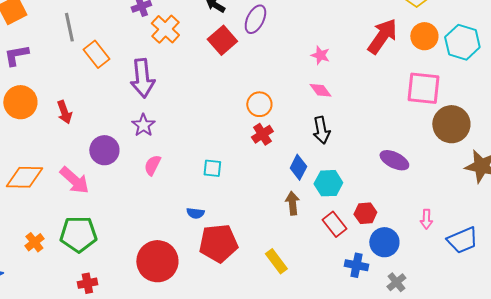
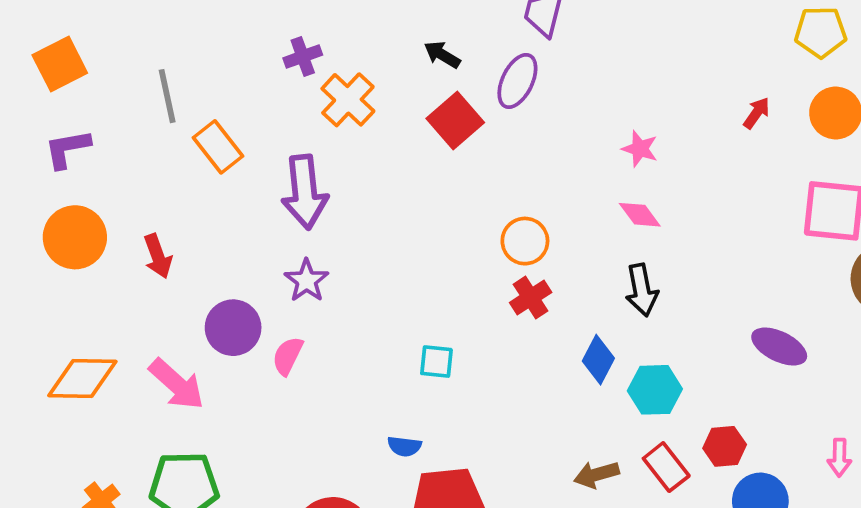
red arrow: (382, 36) -> (757, 113), size x0.5
pink semicircle: (152, 165) -> (288, 356), moved
brown arrow: (292, 203) -> (596, 475), moved, turned -100

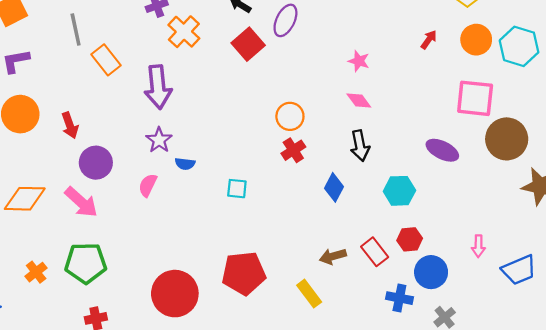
purple circle: (233, 328) -> (96, 163), moved
purple ellipse: (779, 346) -> (442, 150), moved
cyan hexagon: (655, 390) -> (399, 191), moved
blue semicircle: (404, 446) -> (185, 164), moved

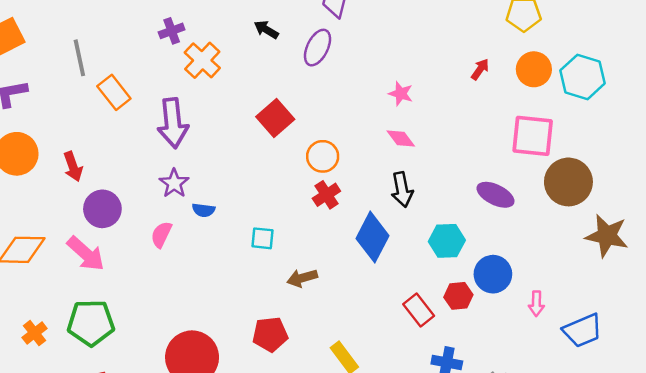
red square: (248, 44) -> (275, 118), moved
blue diamond: (334, 187) -> (373, 237), size x1.5
brown arrow: (333, 256) -> (302, 278), moved
blue circle: (431, 272) -> (493, 274), moved
red pentagon: (244, 273) -> (270, 334), size x0.7

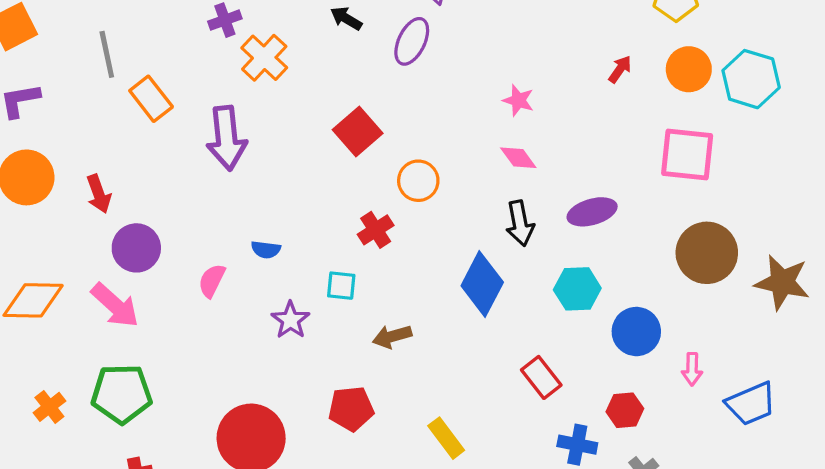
brown circle: (568, 182) -> (707, 253), moved
purple star: (174, 183) -> (290, 320), moved
red cross: (326, 195) -> (376, 230), moved
purple ellipse: (495, 195) -> (592, 212), moved, turned -42
red hexagon: (458, 296) -> (625, 410), moved

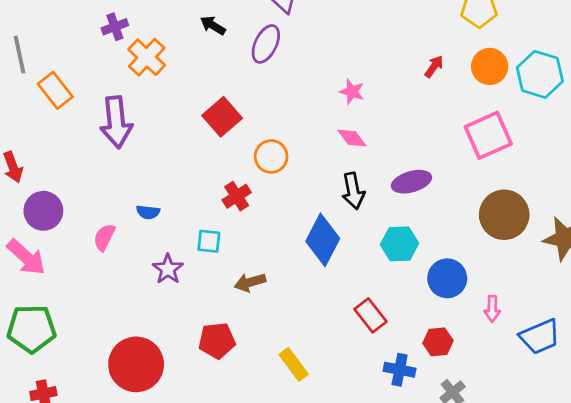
pink square: (687, 154) -> (488, 135), turned -30

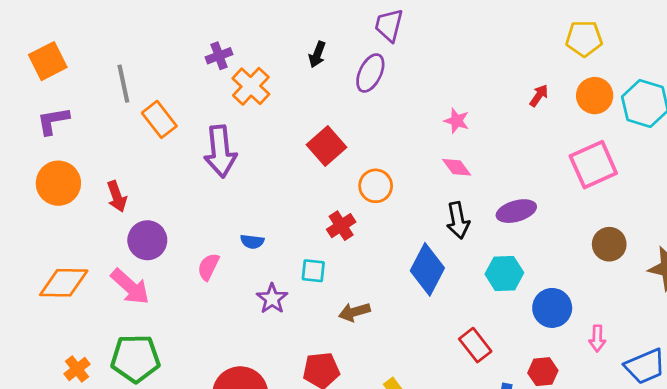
black arrow: (213, 25) -> (317, 54), turned -100
brown circle: (504, 215) -> (609, 244), size x0.7

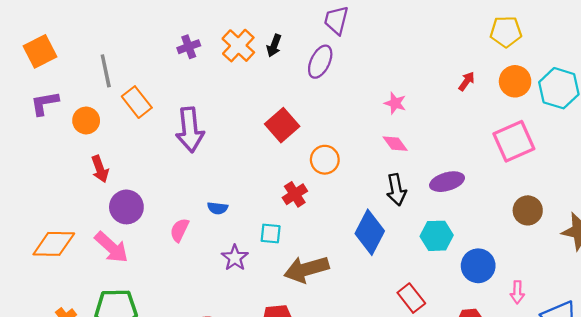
orange cross: (251, 86) -> (238, 46), moved
orange circle: (58, 183) -> (86, 120), moved, size x0.7
brown arrow: (354, 312) -> (306, 269), size x1.6

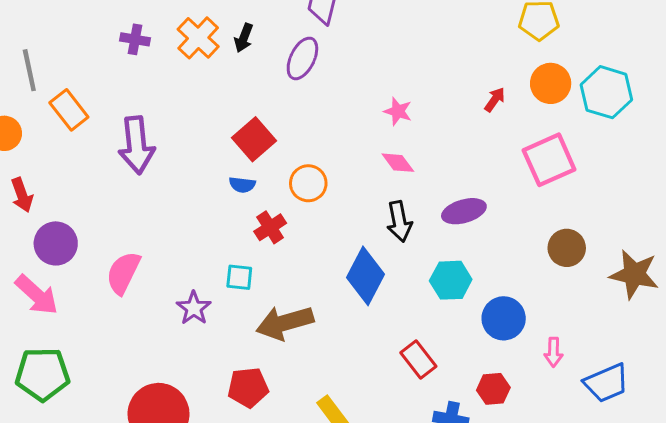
purple cross: (189, 47) -> (135, 39), turned 30
red arrow: (467, 81) -> (495, 100), moved
blue semicircle: (218, 208) -> (242, 185), moved
pink semicircle: (179, 230) -> (123, 273), size x1.4

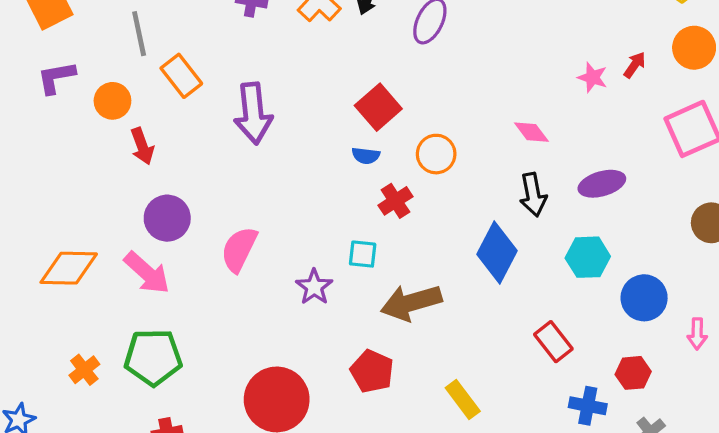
pink star: (398, 111) -> (592, 77), moved
red arrow: (22, 195) -> (142, 146), moved
red pentagon: (248, 387) -> (372, 371), turned 30

